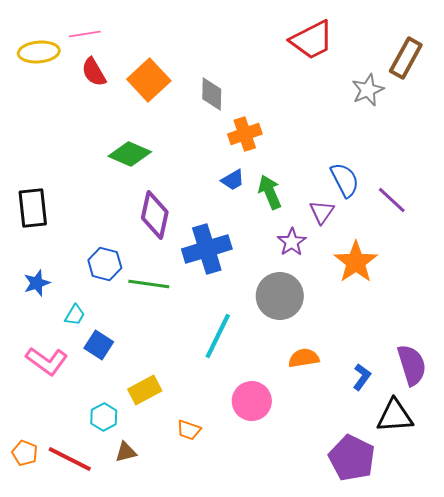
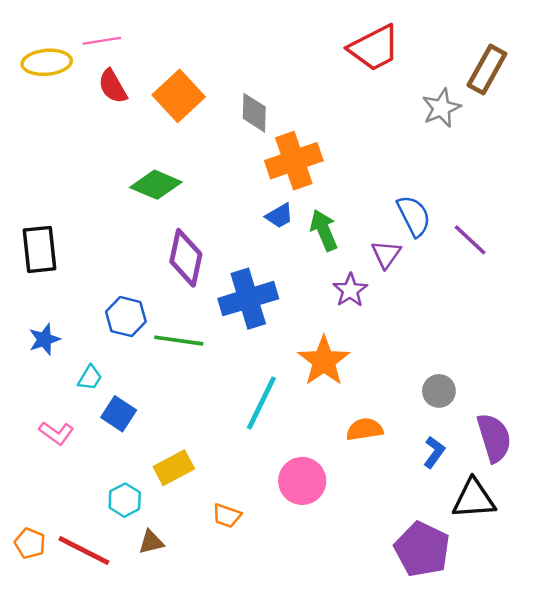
orange cross: (245, 134) -> (294, 161), size x1.4
orange star: (356, 262) -> (324, 361), moved
gray circle: (280, 296) -> (439, 391), moved, size x0.6
pink L-shape: (47, 361) -> (56, 433), size x0.7

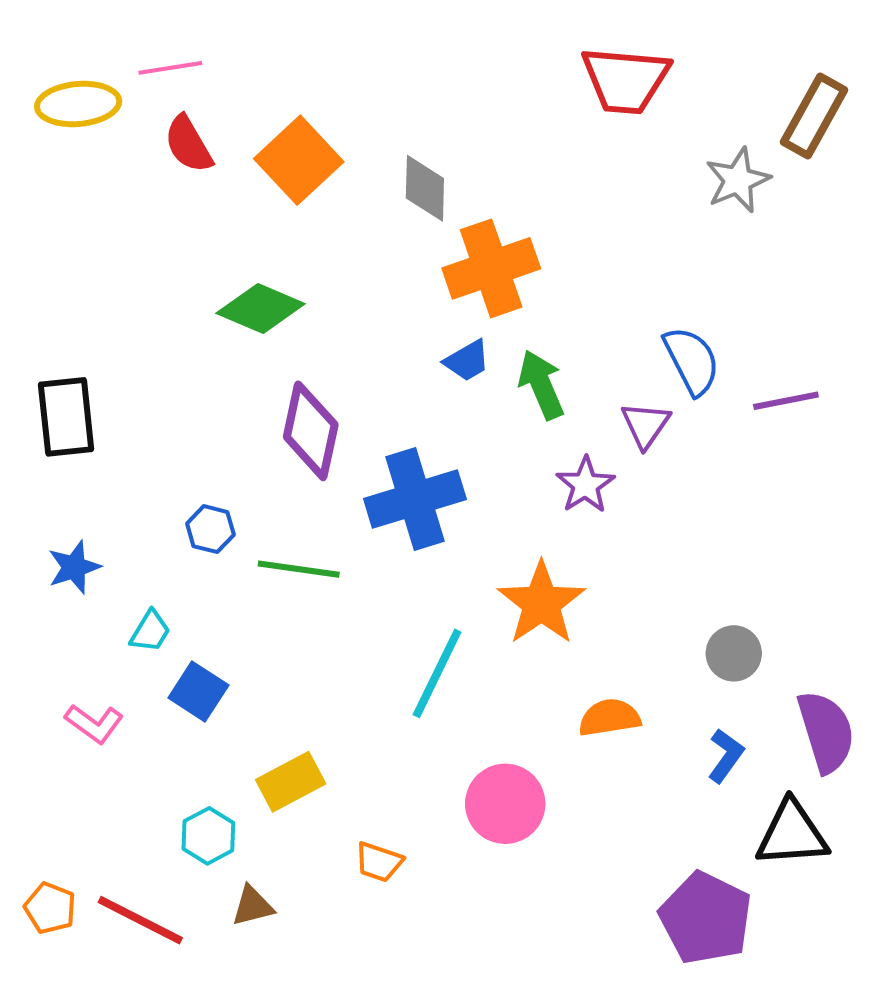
red trapezoid: (374, 48) -> (625, 80), turned 32
purple line: (470, 240) -> (786, 401), turned -54
blue hexagon: (126, 317) -> (210, 529), size x0.7

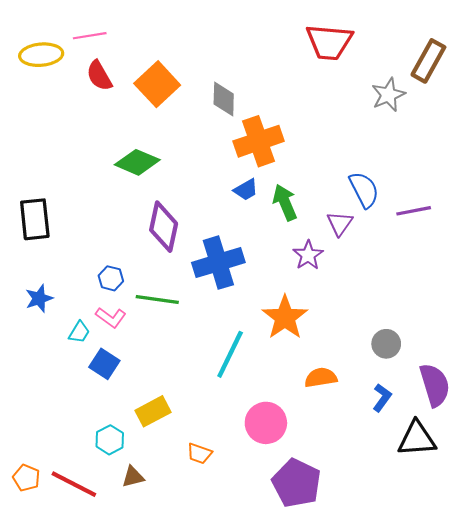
pink L-shape: (94, 724) -> (111, 317), moved
purple pentagon: (706, 918) -> (297, 483), moved

